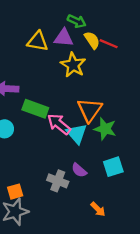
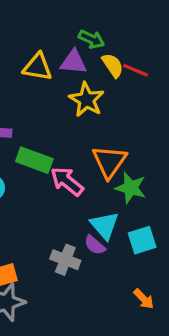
cyan triangle: (77, 134) -> (105, 225), moved
orange arrow: (98, 209) -> (144, 299), moved

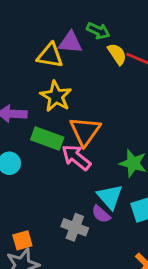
purple triangle: (73, 62) -> (70, 42), moved
yellow star: (87, 100) -> (56, 96), moved
orange triangle: (109, 162) -> (85, 131), moved

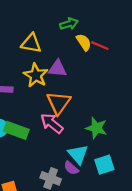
green arrow: (98, 31) -> (69, 24), turned -42
purple triangle: (70, 42) -> (57, 68), moved
green rectangle: (47, 139) -> (16, 130), moved

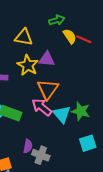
cyan triangle: (78, 154) -> (62, 114), moved
purple semicircle: (71, 168) -> (28, 146), moved, turned -120

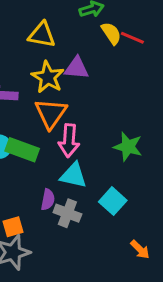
orange triangle: (48, 89) -> (51, 113), moved
pink arrow: (42, 107) -> (69, 141), turned -125
cyan triangle: (62, 114) -> (73, 175), moved, turned -36
cyan square: (88, 143) -> (113, 201), moved, turned -30

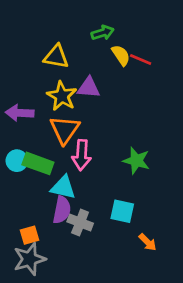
cyan triangle: (73, 175) -> (63, 187), moved
purple semicircle: (48, 200) -> (62, 210), size x1.4
cyan square: (113, 201) -> (122, 211), turned -30
orange arrow: (140, 249) -> (148, 242), moved

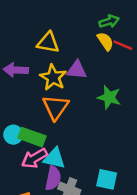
green arrow: (103, 33) -> (109, 21), moved
purple arrow: (20, 113) -> (16, 70), moved
pink arrow: (82, 155) -> (34, 158), moved, turned 55
green star: (136, 161) -> (109, 97), moved

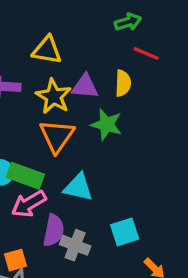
yellow semicircle: (105, 41) -> (123, 83), moved, turned 36
green star: (109, 97) -> (106, 125), moved
cyan triangle: (54, 158) -> (78, 187), moved
cyan square: (107, 179) -> (125, 232), turned -30

